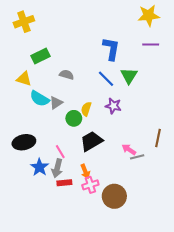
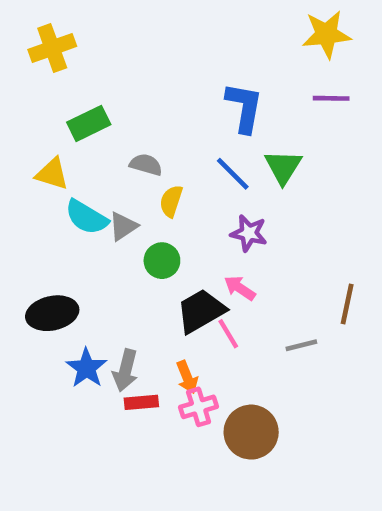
yellow semicircle: (86, 109) -> (171, 201), moved
pink arrow: (129, 149) -> (240, 288), moved
pink line: (60, 152) -> (228, 334), moved

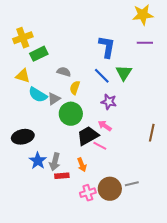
yellow cross: (52, 48) -> (23, 38), moved
green circle: (162, 261) -> (71, 114), size x1.5
pink line: (228, 334) -> (100, 146), turned -32
gray line: (301, 345) -> (132, 184), moved
pink cross: (199, 407) -> (88, 193), moved

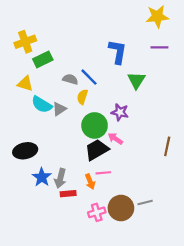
blue line: (102, 76) -> (89, 77), moved
green circle: (71, 114) -> (95, 125), moved
pink line: (100, 146) -> (103, 173), moved, turned -32

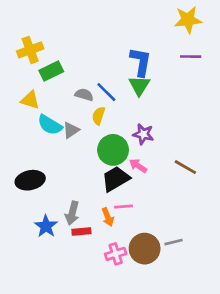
green triangle: (136, 80) -> (139, 85), moved
brown line: (167, 146) -> (185, 167), moved, turned -72
blue star: (42, 177) -> (46, 226), moved

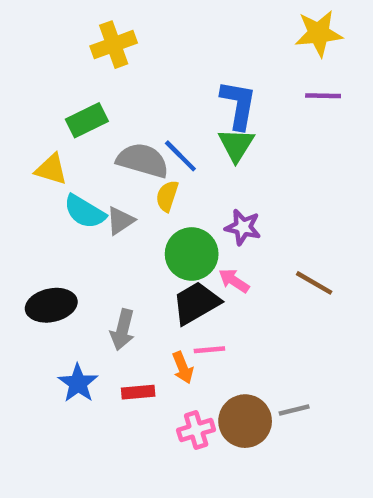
yellow cross: (30, 50) -> (114, 45), moved
gray semicircle: (84, 95) -> (143, 160), size x1.6
gray arrow: (72, 213) -> (123, 330), moved

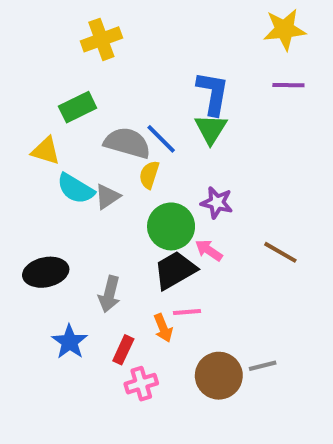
red rectangle: (138, 392) -> (123, 350), turned -60
pink cross: (196, 430) -> (141, 384), moved

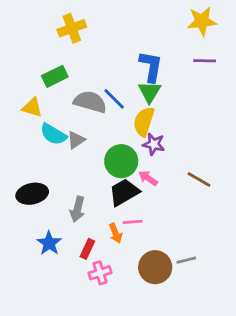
yellow semicircle: (149, 175) -> (144, 122), moved, size x1.5

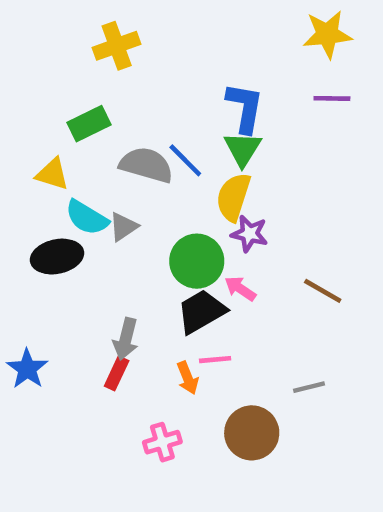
black ellipse: (32, 194) -> (57, 257), moved
blue star: (49, 243) -> (27, 369), moved
red rectangle: (87, 249) -> (117, 373), moved
gray line: (186, 260) -> (309, 387), moved

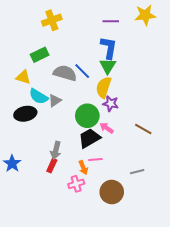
purple line: (332, 98) -> (111, 21), moved
pink cross: (162, 442) -> (76, 184), moved

